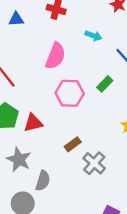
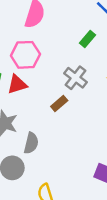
pink hexagon: (70, 93) -> (25, 55), moved
gray cross: (94, 163) -> (76, 78), moved

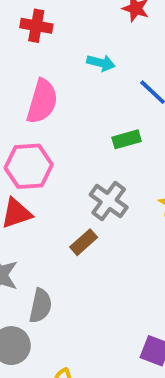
green rectangle: (88, 39) -> (127, 139), turned 35

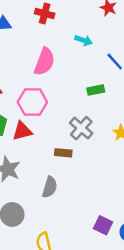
brown rectangle: (84, 242) -> (63, 153), turned 42
gray semicircle: (40, 306) -> (50, 187), moved

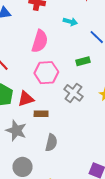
pink hexagon: (32, 102) -> (46, 73), moved
brown rectangle: (63, 153) -> (41, 114), moved

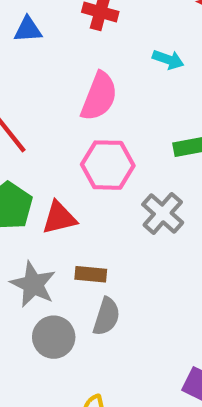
brown rectangle: (41, 114) -> (91, 274), moved
gray circle: (23, 167) -> (54, 337), moved

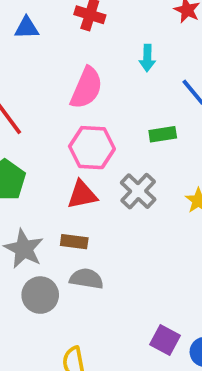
cyan arrow: (168, 60) -> (147, 58), turned 70
red triangle: (59, 218) -> (82, 195), moved
gray semicircle: (106, 316) -> (86, 279), turned -100

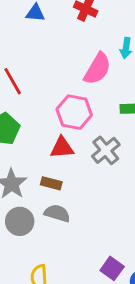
pink semicircle: (86, 88) -> (97, 69), moved

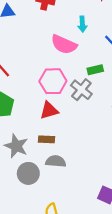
pink semicircle: (97, 69) -> (64, 44), turned 95
gray cross: (106, 150) -> (81, 90), moved

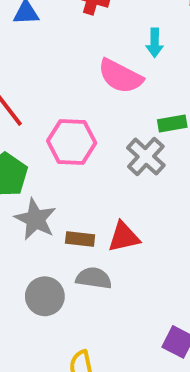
pink hexagon: (53, 81) -> (72, 142), moved
red triangle: (49, 110) -> (124, 237), moved
gray star: (16, 146) -> (35, 219), moved

